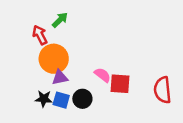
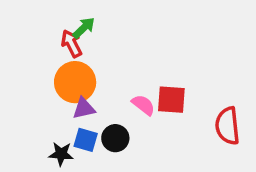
red arrow: (40, 35) -> (72, 44), moved
red square: (120, 84) -> (171, 100), moved
black star: (44, 99) -> (61, 154), moved

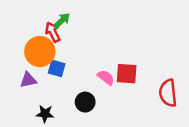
orange circle: (75, 82) -> (40, 52), moved
purple triangle: (84, 108) -> (28, 80), moved
blue square: (86, 140) -> (57, 68), moved

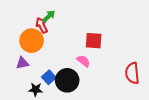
blue square: (57, 68) -> (49, 77), moved, turned 32
red square: (127, 74) -> (94, 41), moved
black circle: (85, 102) -> (67, 80), size x1.5

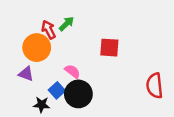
green arrow: (49, 16) -> (66, 24), moved
pink semicircle: (83, 61) -> (72, 71), moved
purple triangle: (22, 63) -> (26, 74), turned 32

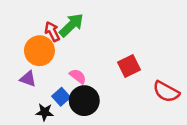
green arrow: (66, 24) -> (71, 25), size x1.5
red square: (109, 48) -> (129, 66), moved, turned -30
red semicircle: (155, 86) -> (166, 92), turned -55

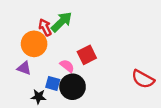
red square: (129, 66) -> (87, 55), moved
blue square: (61, 97) -> (53, 83), turned -32

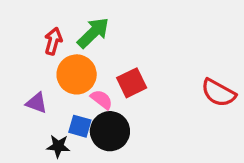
red arrow: (45, 27) -> (53, 41), moved, turned 42
orange circle: (34, 44) -> (77, 74), moved
red semicircle: (143, 79) -> (218, 93), moved

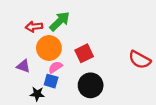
red arrow: (53, 41) -> (34, 27), turned -112
pink semicircle: (102, 99) -> (55, 67), moved, turned -72
black circle: (110, 131) -> (91, 85), moved

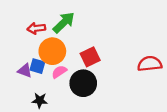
red semicircle: (140, 60) -> (150, 64), turned 145
blue square: (51, 81) -> (37, 66), moved
black circle: (91, 85) -> (83, 83), moved

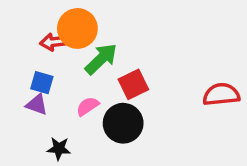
green arrow: (64, 23) -> (101, 59), moved
orange circle: (52, 51) -> (77, 28), moved
blue square: (37, 66) -> (42, 83), moved

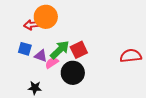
green arrow: (101, 59) -> (60, 50), moved
purple triangle: (37, 105) -> (41, 56), moved

